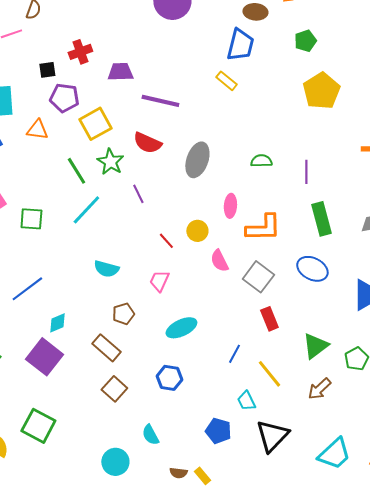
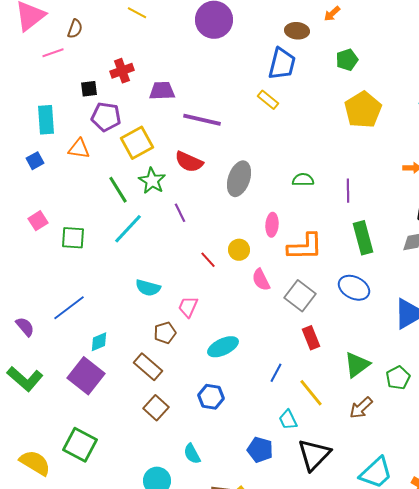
pink trapezoid: (159, 281) -> (188, 307), moved

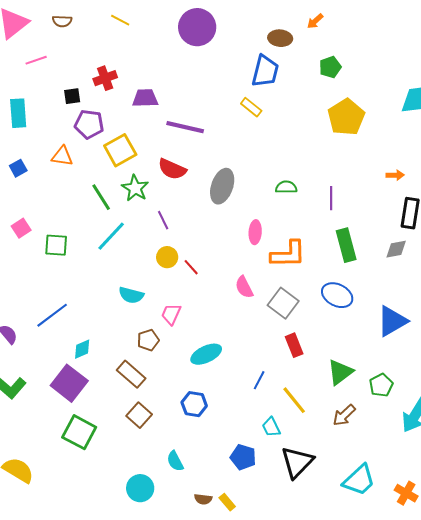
brown semicircle: (75, 29) -> (62, 21), moved, turned 72
cyan rectangle: (46, 120) -> (18, 113), moved
yellow circle: (239, 250) -> (167, 257), moved
green square: (80, 445) -> (79, 432), moved

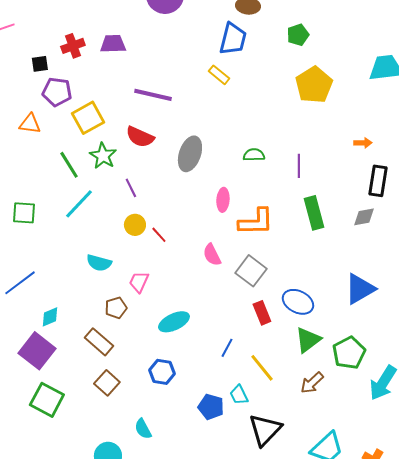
purple trapezoid: (145, 98) -> (113, 44), moved
blue ellipse: (337, 295) -> (298, 302), moved
green pentagon: (381, 385) -> (349, 353), size x1.4
blue pentagon: (243, 457) -> (211, 407), moved

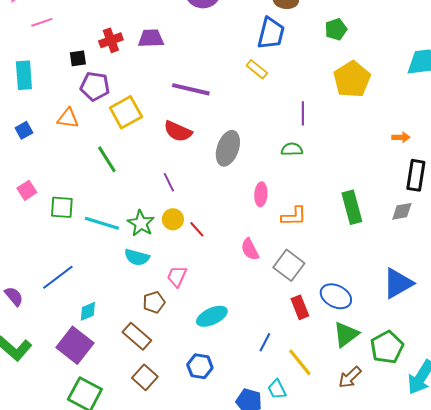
green star: (103, 156) -> (141, 223), moved
purple line: (299, 166) -> (303, 113), moved
cyan line: (79, 204) -> (102, 223), moved, turned 64
orange L-shape: (256, 222) -> (294, 216), size x0.7

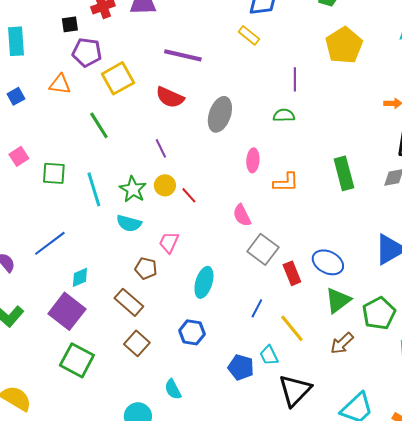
cyan line: (102, 223) -> (94, 189), turned 56
gray square: (289, 265) -> (263, 249), moved
brown pentagon: (154, 302) -> (146, 268), turned 30
cyan ellipse: (212, 316) -> (204, 282), turned -48

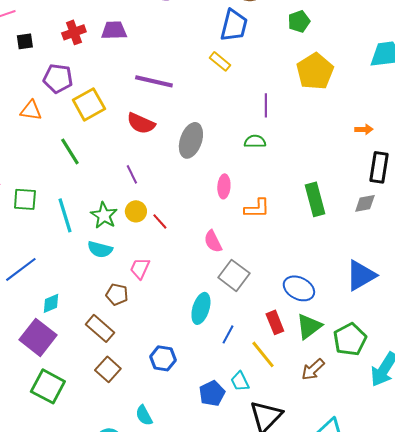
black square: (70, 24) -> (25, 41), moved
red rectangle: (292, 273) -> (275, 322), moved
cyan ellipse: (204, 282) -> (201, 308), moved
blue pentagon: (241, 367) -> (212, 393), turned 30

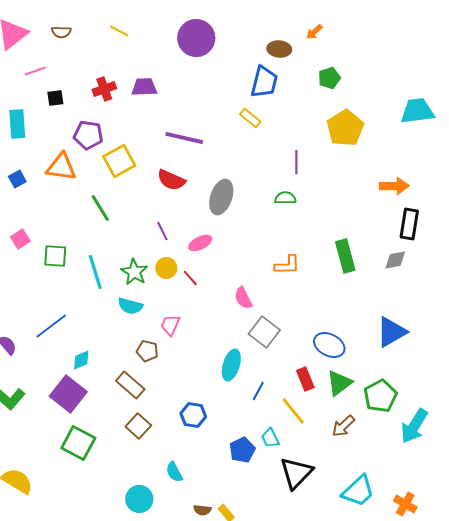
orange triangle: (31, 110) -> (61, 167), size x1.4
orange arrow: (364, 129) -> (394, 186), size x1.6
pink ellipse: (224, 186) -> (200, 243), moved, turned 60

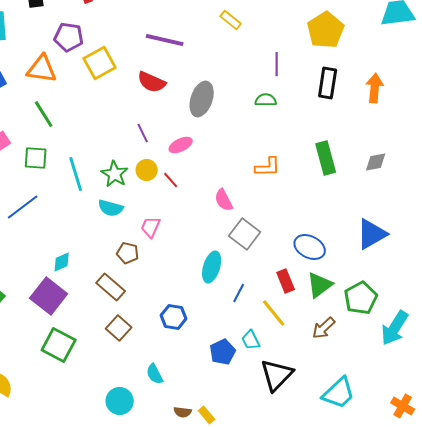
orange arrow: (394, 186) -> (375, 88), turned -84
green line: (100, 208) -> (44, 114), moved
black rectangle: (409, 224) -> (328, 83), moved
blue line: (51, 326) -> (23, 207), moved
orange cross: (405, 504) -> (403, 406), moved

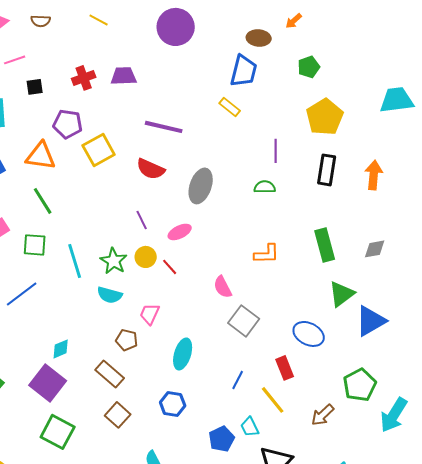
cyan ellipse: (212, 267) -> (183, 354), moved
green triangle: (320, 285) -> (342, 294), moved

